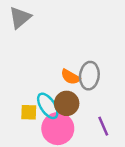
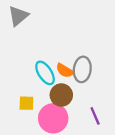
cyan ellipse: (48, 106) -> (45, 73), moved

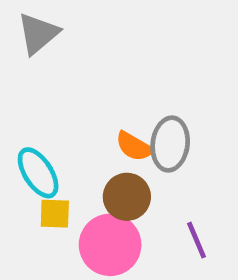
cyan ellipse: (45, 73) -> (38, 173), moved

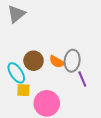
brown circle: (127, 197) -> (34, 61), moved
purple line: (197, 240) -> (82, 79), moved

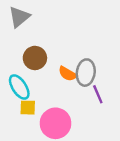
brown circle: (34, 61) -> (35, 58), moved

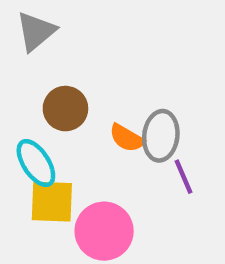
yellow square: (28, 108) -> (52, 202), size x1.5

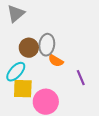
gray ellipse: (161, 136) -> (47, 45), moved
cyan ellipse: (36, 163) -> (16, 72), turned 75

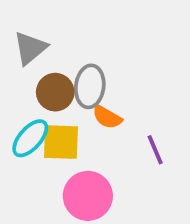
gray triangle: (16, 14) -> (30, 48), moved
yellow square: (23, 89) -> (61, 142), moved

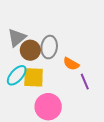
gray triangle: (30, 48) -> (17, 38), moved
orange semicircle: (107, 117) -> (71, 64), moved

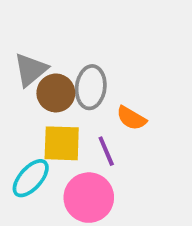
cyan ellipse: (17, 75) -> (31, 178), moved
purple line: (85, 82) -> (106, 151), moved

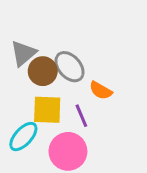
gray ellipse: (91, 87) -> (69, 67), turned -48

